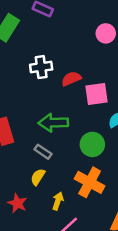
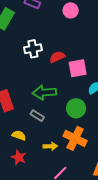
pink circle: (106, 33) -> (71, 10), moved
yellow semicircle: (38, 177) -> (19, 135), moved, turned 80
yellow arrow: (58, 201) -> (50, 146), moved, turned 72

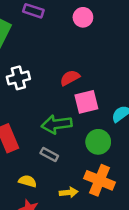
white cross: (33, 49) -> (18, 78), moved
pink square: (78, 68) -> (86, 102), moved

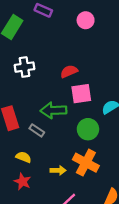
gray rectangle: (49, 155) -> (37, 130), moved

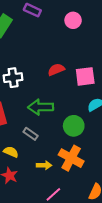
white cross: (24, 67) -> (13, 78), moved
pink square: (81, 94) -> (85, 76), moved
gray rectangle: (37, 130) -> (31, 134), moved

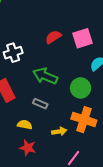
green arrow: (41, 107) -> (45, 76), turned 35

